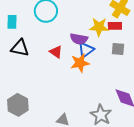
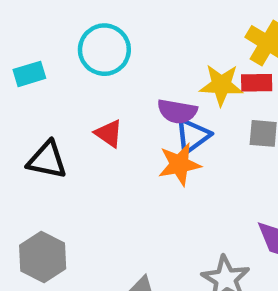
cyan rectangle: (12, 22) -> (29, 74), turned 72
black triangle: (20, 48) -> (47, 160), moved
red triangle: (56, 52) -> (109, 133), moved

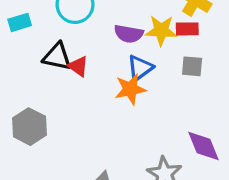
purple semicircle: (177, 111) -> (129, 34), moved
black triangle: (47, 160) -> (57, 57), moved
gray hexagon: (43, 257) -> (29, 127), moved

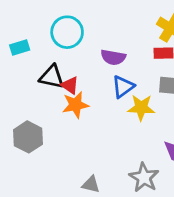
yellow star: (161, 31) -> (141, 108), moved
orange star: (130, 89) -> (75, 105), moved

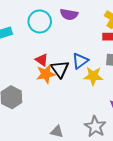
purple semicircle: (113, 57) -> (69, 14), moved
black triangle: (52, 77) -> (60, 69), moved, turned 42

